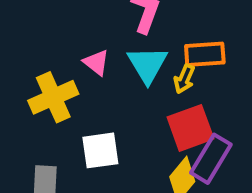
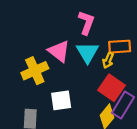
pink triangle: (96, 62) -> (59, 51), size x1.5
red square: (190, 128) -> (112, 88), turned -35

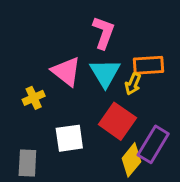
yellow cross: (35, 71) -> (34, 98), size x0.6
red square: (112, 88) -> (117, 121), moved

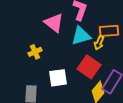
pink triangle: (66, 71) -> (54, 23), moved
cyan triangle: (105, 73) -> (81, 36), turned 45

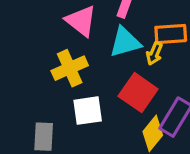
yellow cross: (35, 52) -> (70, 68), moved, size x1.5

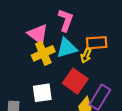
yellow cross: (70, 68) -> (43, 53), moved

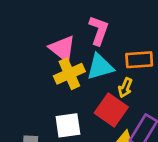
yellow arrow: (86, 55) -> (125, 88), moved

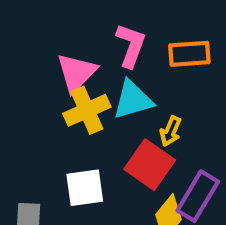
pink triangle: (62, 49) -> (76, 73), turned 36
orange rectangle: (139, 60) -> (189, 54), moved

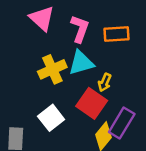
pink triangle: (76, 73) -> (42, 18), moved, turned -32
white square: (85, 188) -> (51, 118), turned -30

